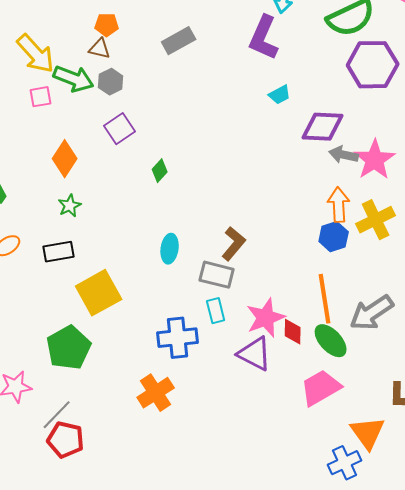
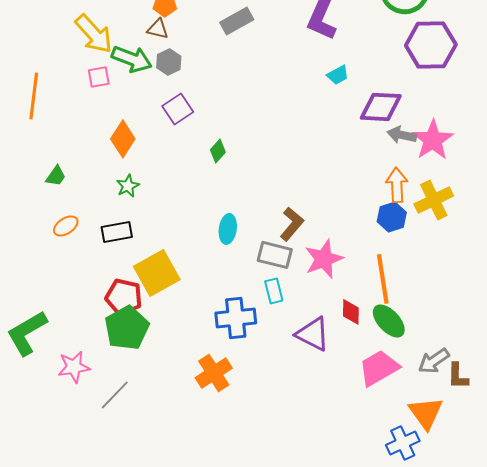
gray arrow: (372, 313) -> (434, 361), moved, size x0.7
pink star: (266, 318) -> (324, 259), moved
red pentagon: (66, 440) -> (124, 297), moved

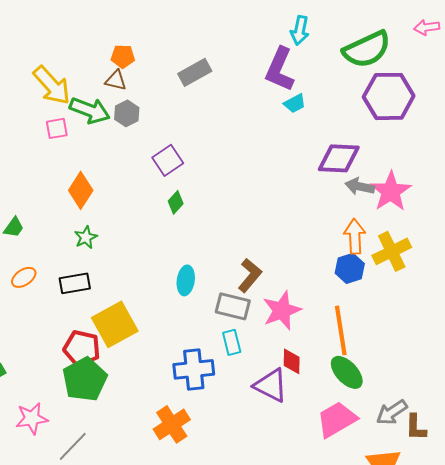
cyan trapezoid: (338, 75) -> (295, 103), moved
purple square: (178, 109) -> (168, 160), moved
red diamond: (351, 312) -> (292, 361), moved

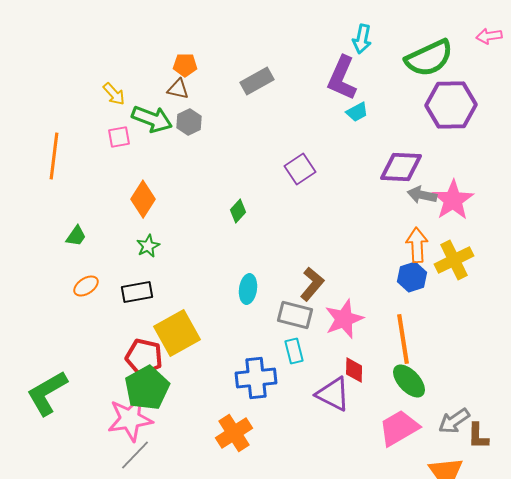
yellow arrow: (52, 85) -> (114, 94), size x0.6
purple square: (168, 160) -> (300, 169), moved
pink star: (32, 418) -> (130, 419), moved, size x1.4

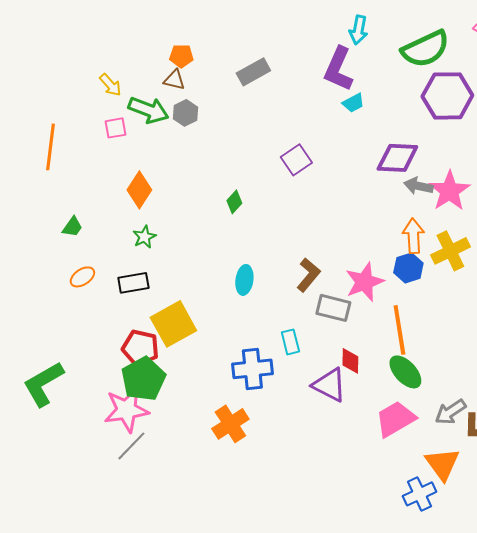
gray rectangle: (295, 315) -> (333, 308), moved
pink star: (344, 319) -> (364, 282), moved

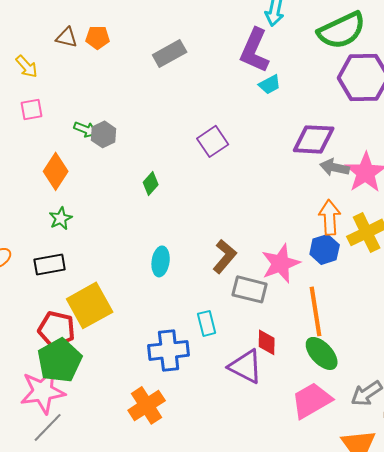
brown triangle: (174, 80) -> (67, 37), moved
green arrow: (148, 110) -> (86, 129), moved, size x0.6
gray hexagon: (185, 113) -> (104, 134), moved

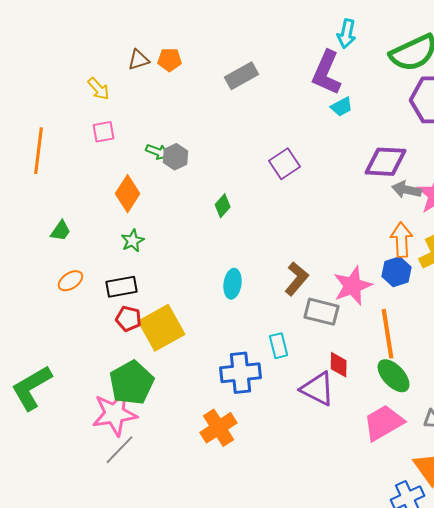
brown triangle: (67, 37) -> (139, 60), turned -30
red pentagon: (57, 329) -> (129, 319), moved, size x0.7

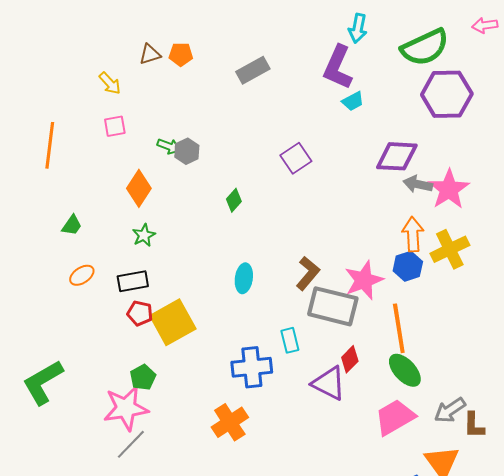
gray rectangle: (322, 312) -> (333, 306), size x1.4
red diamond: (339, 365) -> (350, 359), turned 44
green pentagon: (132, 383) -> (143, 377), size x0.6

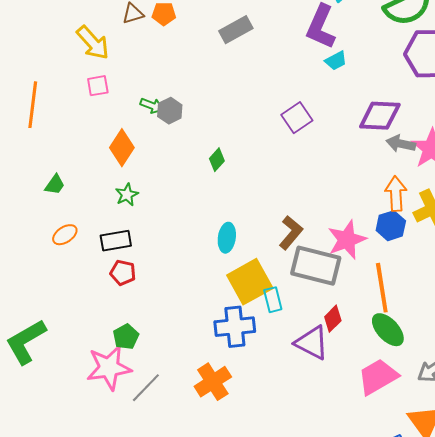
yellow arrow: (110, 83) -> (93, 43), size x1.5
purple square: (296, 158) -> (297, 118), moved
yellow square: (173, 322) -> (250, 282), moved
gray line: (131, 444) -> (146, 388), moved

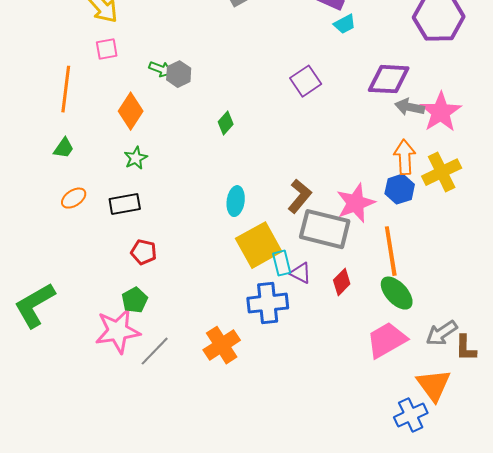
orange line: (33, 105) -> (66, 89), moved
red pentagon: (123, 273) -> (144, 252), moved
blue cross: (235, 327) -> (268, 303), moved
purple triangle: (312, 343) -> (301, 273), moved, size x0.6

